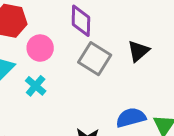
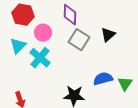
cyan cross: (36, 86) -> (40, 58), size x1.5

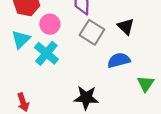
black triangle: (108, 35) -> (126, 26), turned -35
blue semicircle: (103, 79) -> (119, 60), moved

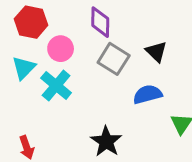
black star: (86, 98) -> (106, 141), turned 30

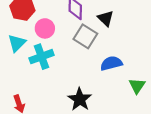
black triangle: (156, 52) -> (106, 18), moved
cyan cross: (56, 85) -> (42, 57), turned 30

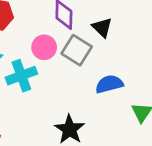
pink circle: (45, 28) -> (44, 47), moved

